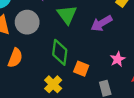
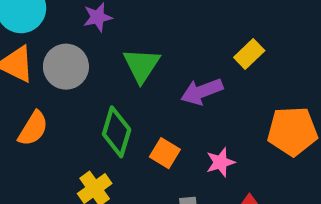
orange square: (81, 69) -> (165, 153), moved

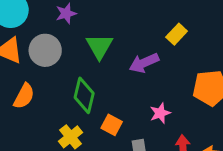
orange square: (165, 153) -> (112, 125), moved

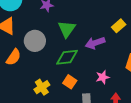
gray circle: (45, 50) -> (35, 41), moved
green diamond: (84, 95) -> (67, 57), moved, turned 65

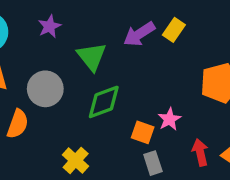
purple arrow: (95, 43) -> (139, 34), moved
orange square: (70, 82) -> (143, 132), moved

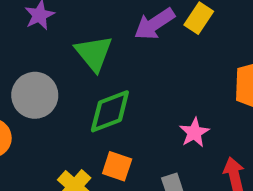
orange square: (143, 132) -> (117, 166), moved

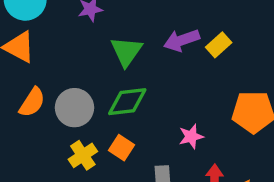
gray circle: (35, 95) -> (74, 108), moved

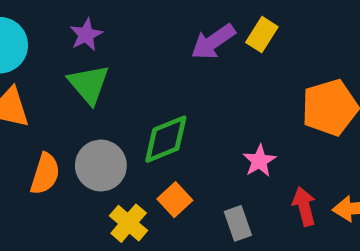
green triangle: (126, 51) -> (89, 84), moved
orange square: (122, 148) -> (175, 200), turned 30

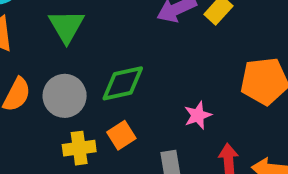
yellow cross: (129, 223) -> (79, 148), turned 32

